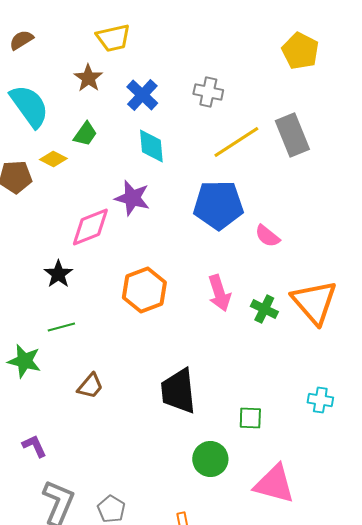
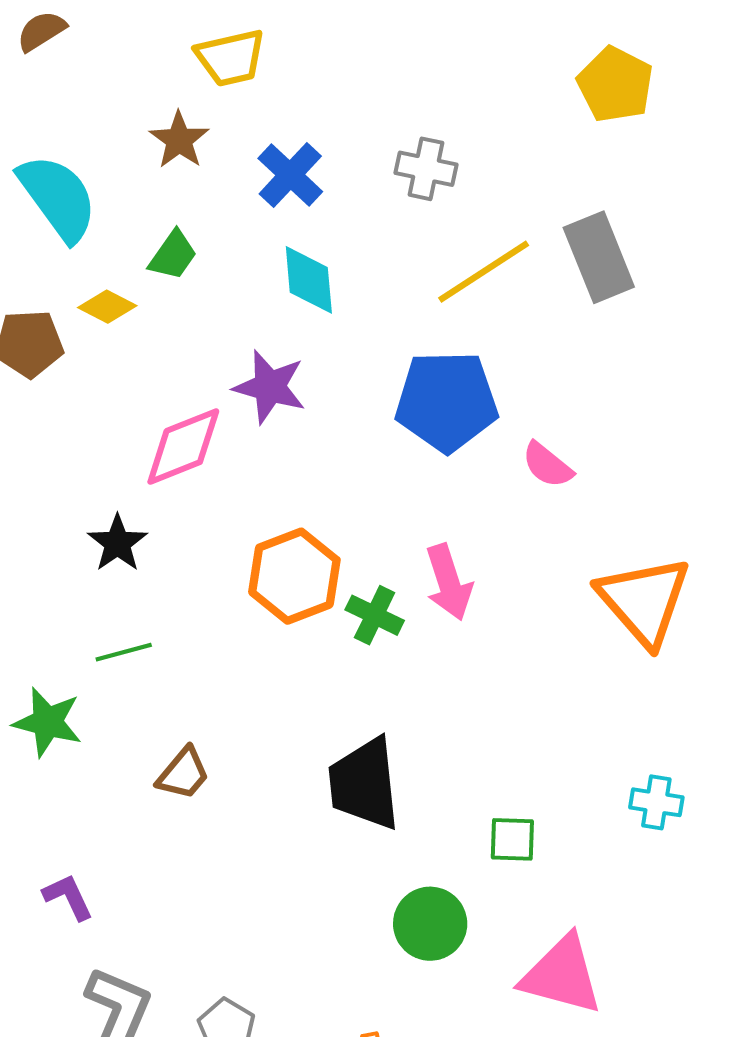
brown semicircle: (21, 40) -> (41, 31), moved
green cross: (264, 309) -> (375, 615), moved

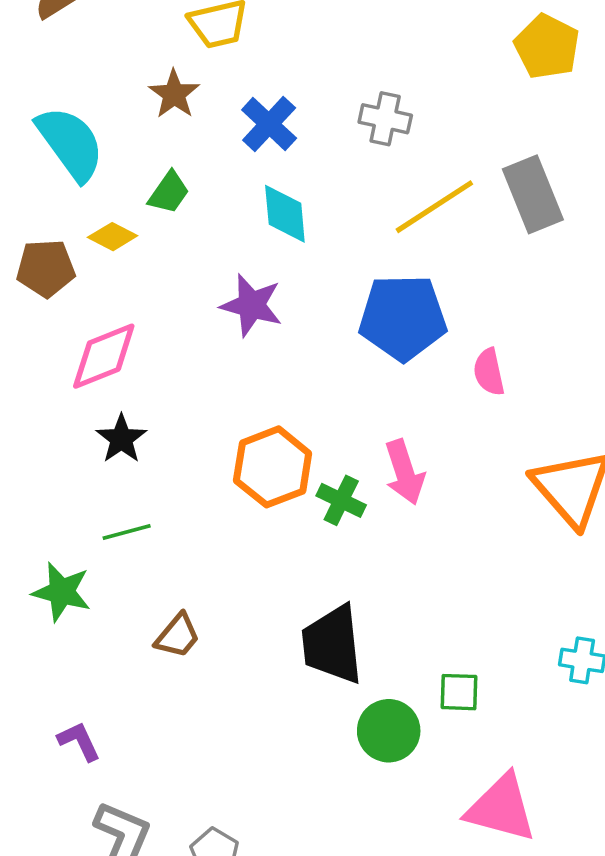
pink diamond: (183, 446) -> (104, 356), moved
pink semicircle: (547, 465) -> (489, 372), turned 39
green circle: (430, 924) -> (389, 731), moved

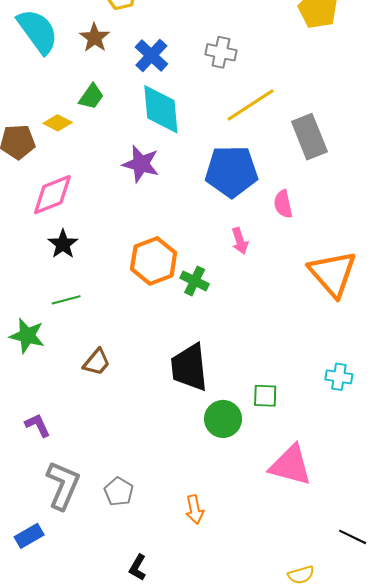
cyan semicircle: (70, 143) -> (38, 31), moved
gray rectangle: (533, 194) -> (309, 137), moved
cyan diamond: (285, 214) -> (161, 109), size x1.4
pink arrow: (404, 472) -> (240, 241), moved, size x0.7

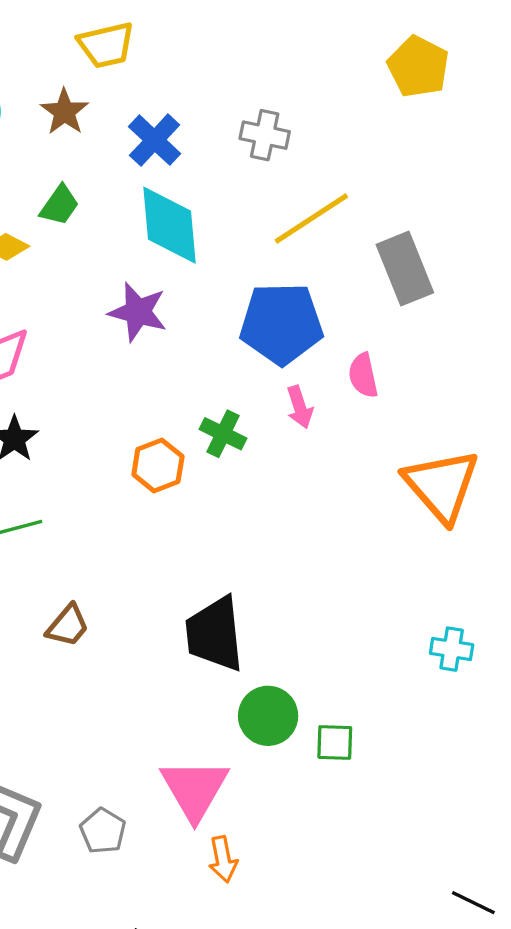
pink arrow: (240, 241) -> (300, 407), moved
orange hexagon: (154, 261) -> (158, 465), size x0.7
green cross: (195, 281) -> (223, 434), moved
green square: (265, 396) -> (335, 742), moved
pink triangle: (290, 465) -> (195, 789), moved, turned 45

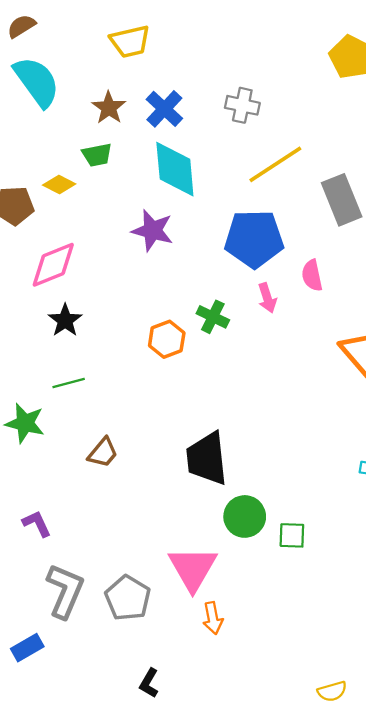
brown star: (64, 112) -> (109, 108), moved
green trapezoid: (59, 205) -> (97, 155), turned 44
gray pentagon: (103, 831) -> (128, 598), size x1.4

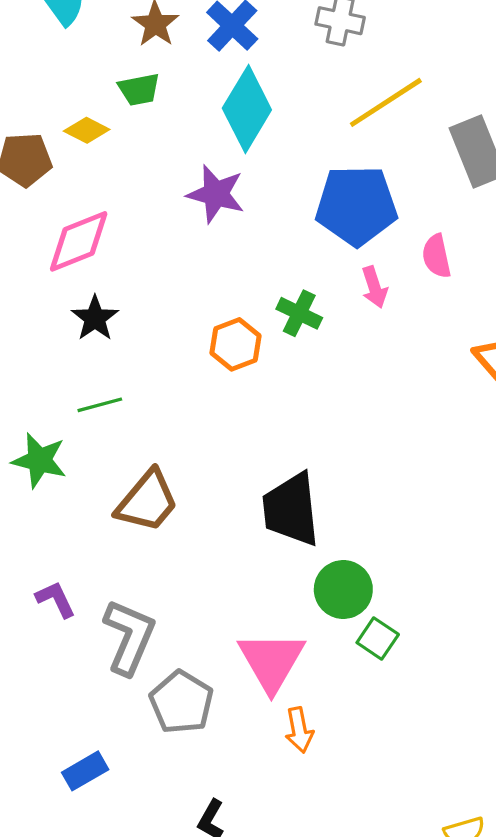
cyan diamond: (175, 169) -> (247, 109), turned 36
brown trapezoid: (103, 453) -> (147, 501), size x1.5
green square: (292, 535) -> (378, 639), moved, turned 32
gray L-shape: (65, 591) -> (129, 637), moved
blue rectangle: (27, 648) -> (85, 771), moved

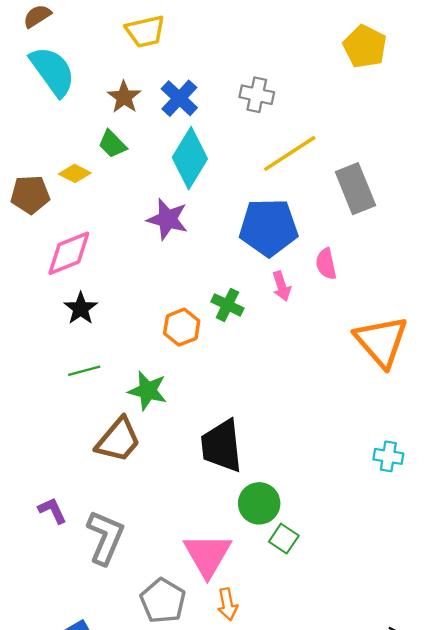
green trapezoid: (139, 89) -> (112, 144), turned 56
green star: (39, 460) -> (148, 391), moved
gray pentagon: (182, 702) -> (163, 601), moved

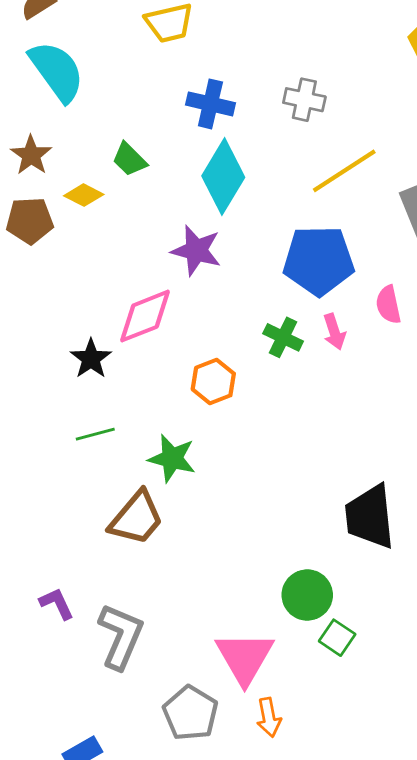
brown star: (124, 97) -> (31, 155), moved
blue cross: (179, 98) -> (210, 104), turned -30
pink diamond: (69, 253) -> (145, 316), moved
green cross: (227, 305) -> (283, 337), moved
black trapezoid: (222, 446) -> (370, 517), moved

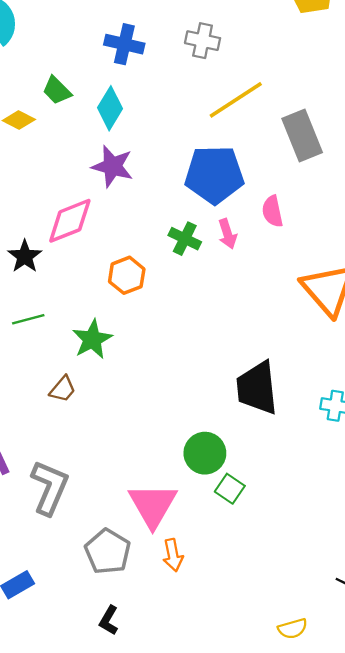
cyan diamond: (223, 177) -> (110, 108), moved, size x0.7
green star: (172, 458) -> (92, 339), turned 30
brown trapezoid: (136, 518) -> (63, 389), size x0.6

